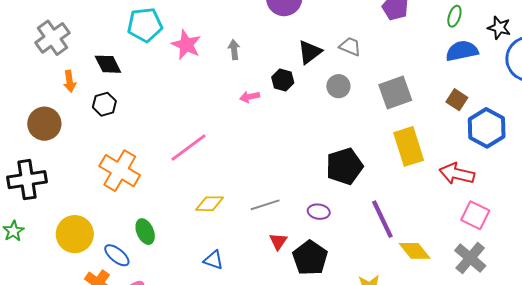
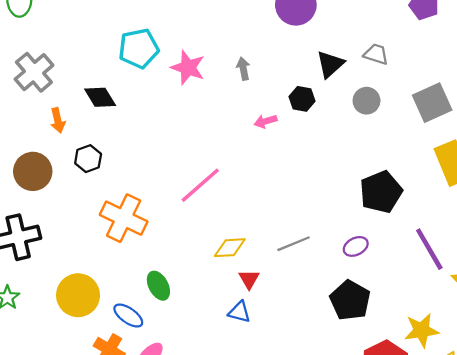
black hexagon: (104, 104) -> (88, 159), moved
purple ellipse: (319, 212) -> (356, 246), turned -30
red triangle: (278, 241) -> (249, 279), moved

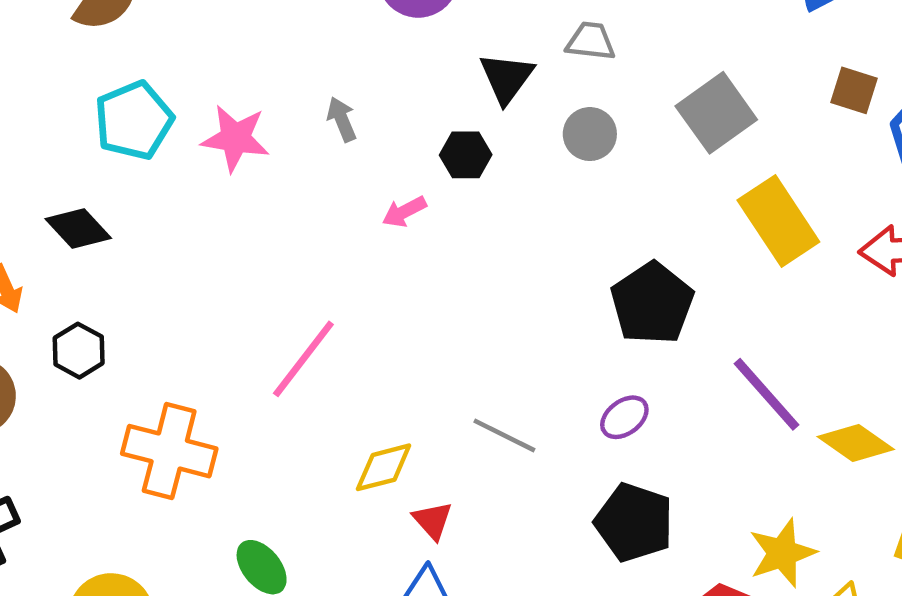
gray line: (294, 244) -> (504, 435), turned 60

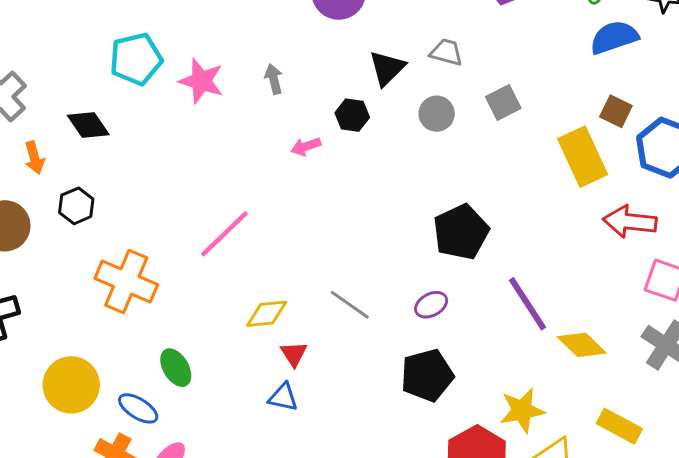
gray square: (716, 113) -> (503, 103), moved, size x0.7
yellow rectangle: (778, 221) -> (583, 157), moved
black pentagon: (634, 522) -> (427, 375), turned 30

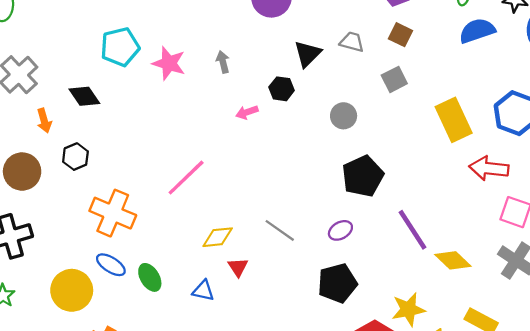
brown square: (616, 111) -> (400, 35), moved
gray circle: (437, 114) -> (344, 116), moved
blue triangle: (283, 397) -> (203, 291), moved
blue ellipse: (138, 408) -> (111, 265), moved

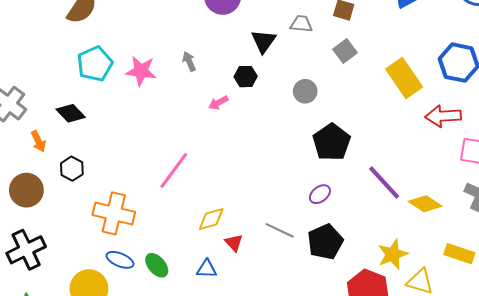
gray line: (280, 230) -> (280, 230), moved

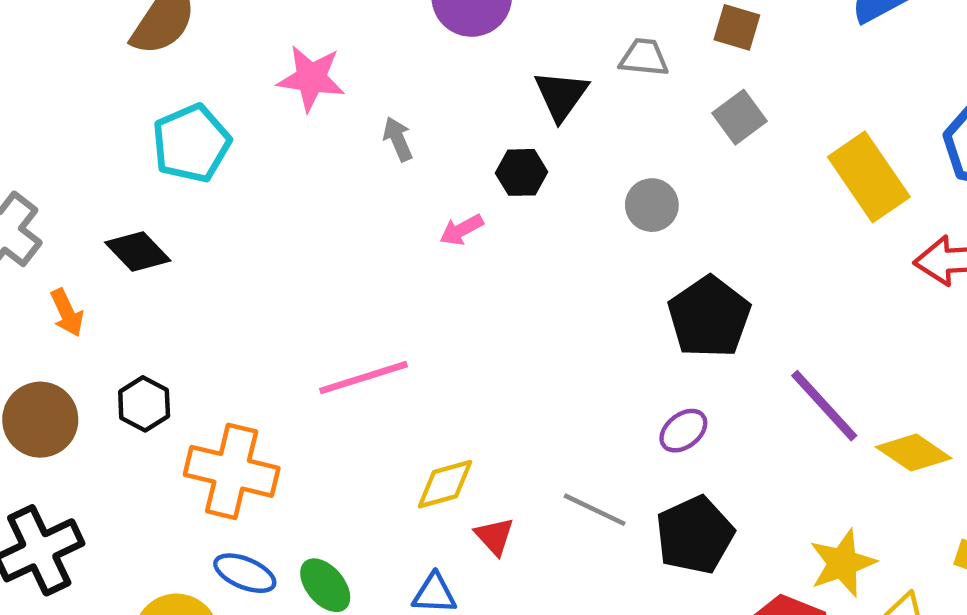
pink star: (141, 71) -> (311, 78), moved
black hexagon: (72, 169) -> (144, 404), moved
pink line: (174, 170) -> (364, 378), turned 36

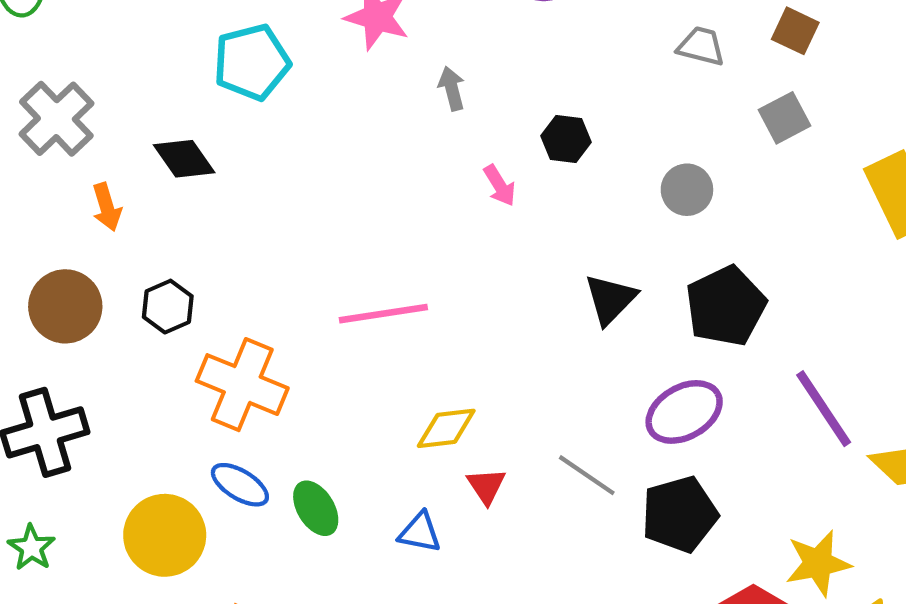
black triangle: (561, 95) -> (610, 299), moved
pink arrow: (461, 230) -> (500, 185), turned -102
purple ellipse: (683, 431) -> (684, 412), size x1.6

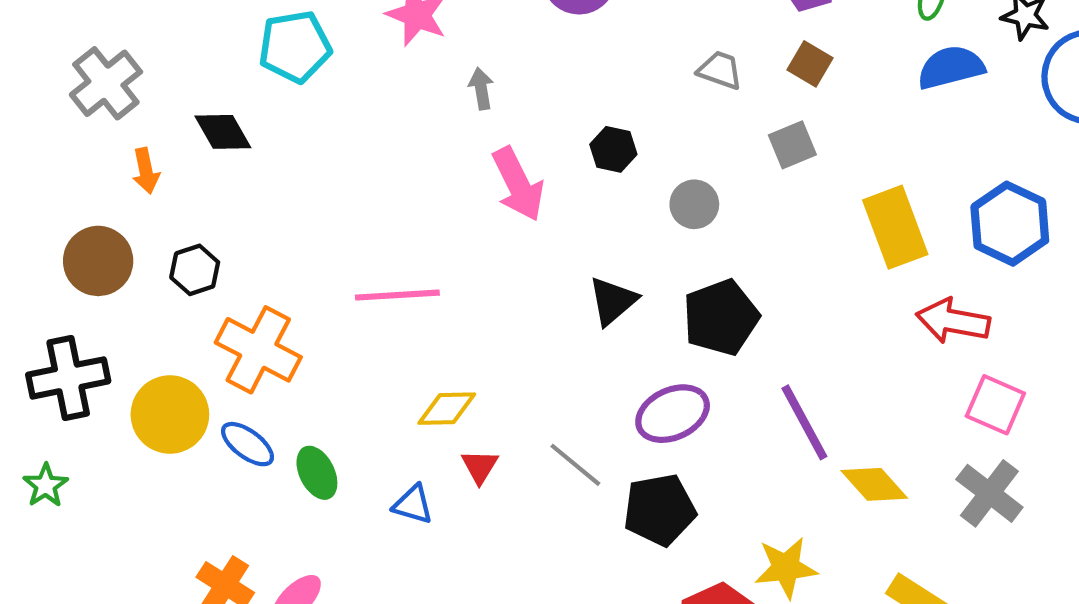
black hexagon: (566, 139) -> (613, 149), moved
pink arrow: (500, 185) -> (518, 184), size x1.8
yellow circle: (165, 535) -> (170, 414), moved

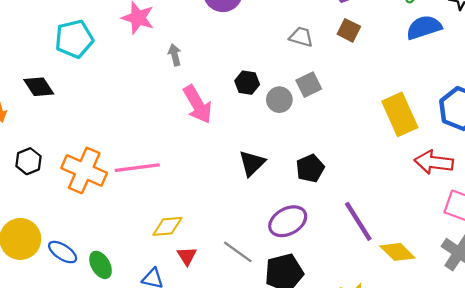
gray square: (792, 145) -> (309, 85), moved
gray circle: (694, 204) -> (279, 100), moved
black pentagon: (721, 317) -> (310, 168), size x0.7
orange cross: (258, 350) -> (84, 171), moved

